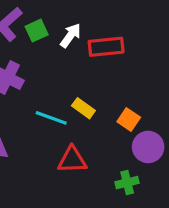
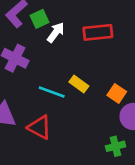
white arrow: (71, 35) -> (56, 32), moved
red triangle: (72, 160) -> (40, 127), moved, turned 30

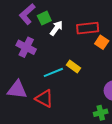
cyan line: (52, 92) -> (53, 72), turned -42
orange square: (117, 93) -> (102, 42), moved

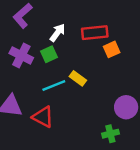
green square: (44, 18) -> (49, 54), moved
orange square: (102, 42) -> (112, 49), turned 32

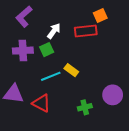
orange square: (112, 49) -> (100, 15), moved
purple cross: (21, 55) -> (23, 51), turned -30
green cross: (110, 134) -> (85, 107), moved

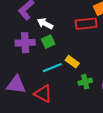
white arrow: (54, 31) -> (45, 24), moved, turned -98
green cross: (85, 107) -> (85, 82), moved

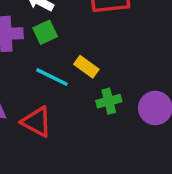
cyan line: (52, 68) -> (52, 77), turned 48

